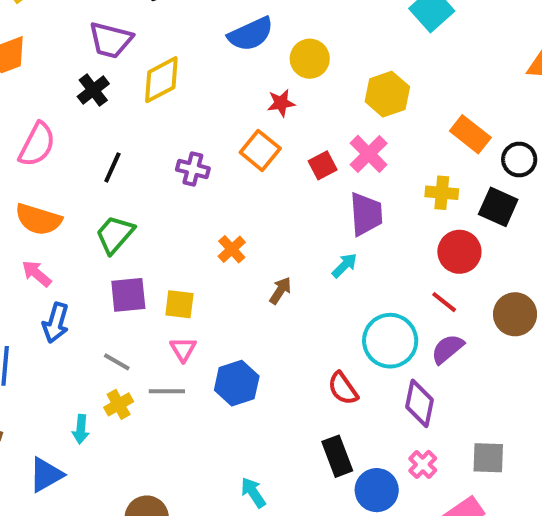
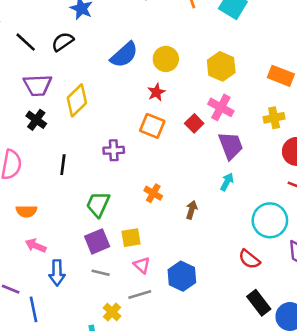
orange semicircle: (38, 219) -> (26, 211), size x0.7
green trapezoid: (115, 234) -> (98, 204), moved
gray line: (117, 362) -> (101, 273), moved

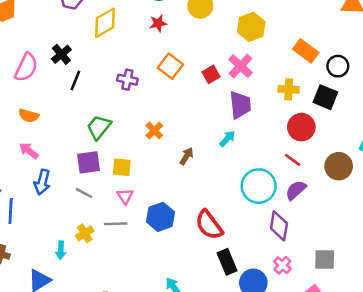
red star: (156, 92) -> (158, 23), moved
black cross: (36, 120) -> (61, 54), moved
red semicircle: (249, 259) -> (209, 225), moved, size x1.4

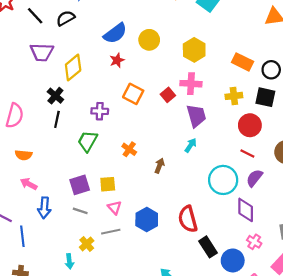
black cross: (61, 54) -> (55, 96), moved
pink cross: (240, 66) -> (191, 84), turned -30
green trapezoid: (99, 127) -> (88, 141), moved
red semicircle: (209, 225) -> (188, 219), turned 32

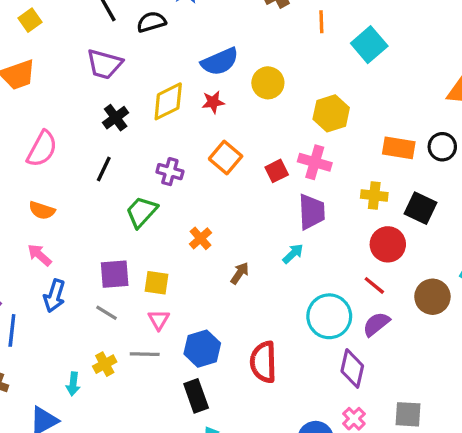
orange rectangle: (243, 62) -> (399, 148), turned -30
yellow diamond: (73, 67) -> (168, 101), moved
black circle: (271, 70) -> (442, 147), moved
black cross: (55, 96) -> (116, 118), moved
black rectangle: (208, 247) -> (196, 396), moved

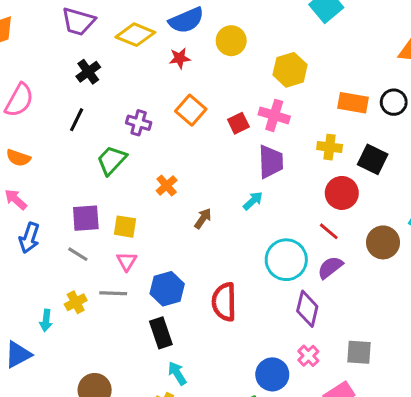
yellow diamond: (168, 101) -> (135, 35), moved, turned 48

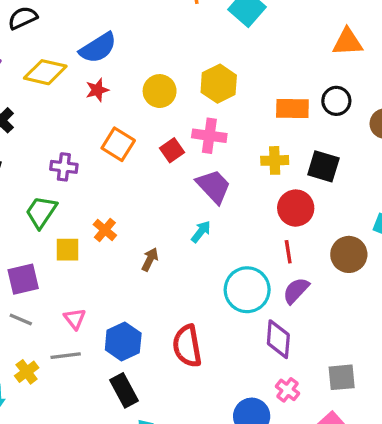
yellow circle: (231, 41) -> (160, 91), moved
purple trapezoid: (271, 162) -> (214, 186), turned -32
yellow square: (125, 227) -> (67, 250), moved
red line: (329, 231) -> (288, 252), turned 50

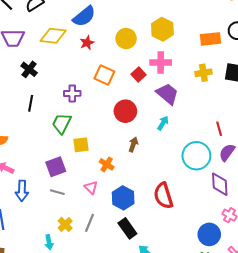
red circle: (296, 208) -> (125, 111), moved
orange cross: (105, 230) -> (107, 164), moved
gray line: (66, 356) -> (90, 223), moved, turned -54

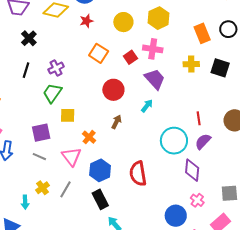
orange rectangle: (210, 39) -> (202, 33), turned 66
purple cross: (72, 93) -> (56, 68), moved, turned -35
pink triangle: (91, 187) -> (71, 157), size x1.5

